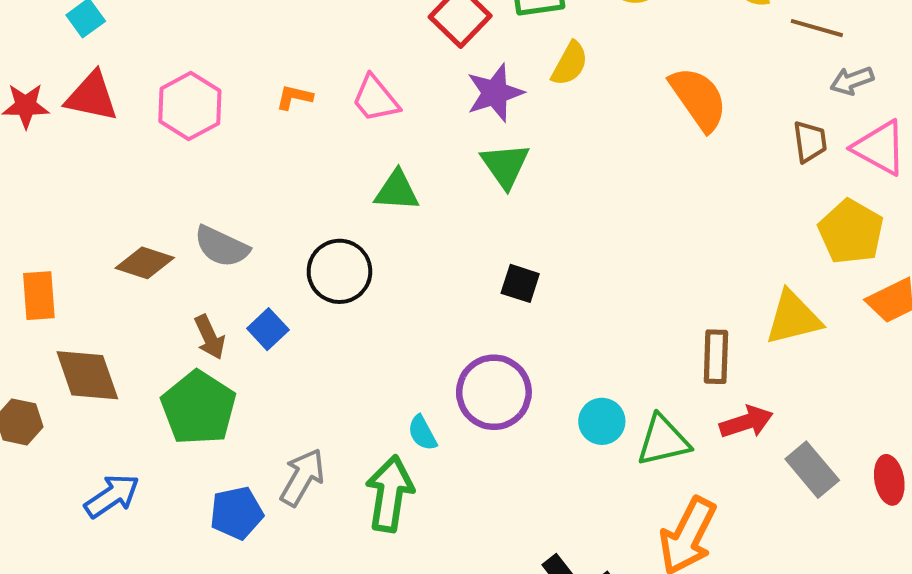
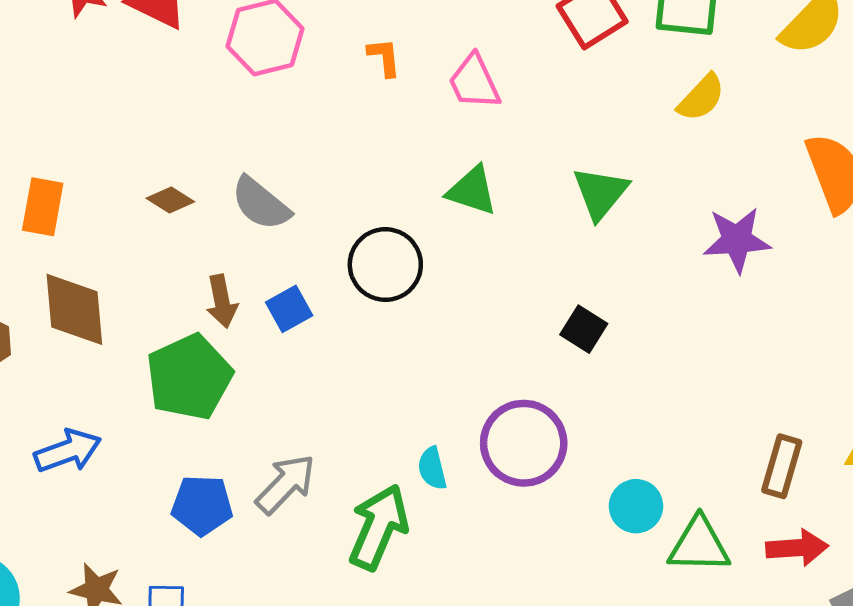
purple star: (495, 93) -> (737, 240), moved
orange L-shape: (294, 97) -> (384, 57), turned 57
brown diamond: (145, 263) -> (170, 200), size x0.7

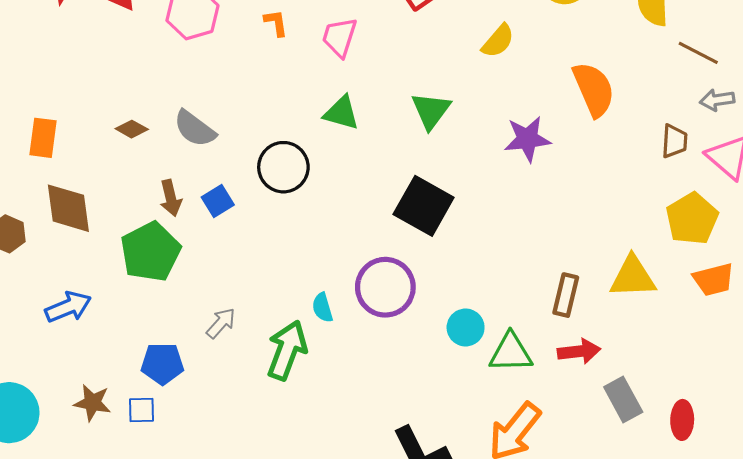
pink trapezoid: (474, 82) -> (340, 37), turned 45
black square: (584, 329) -> (424, 206), size x1.8
gray arrow: (286, 484) -> (221, 323), size x0.7
blue pentagon: (202, 505) -> (162, 364), moved

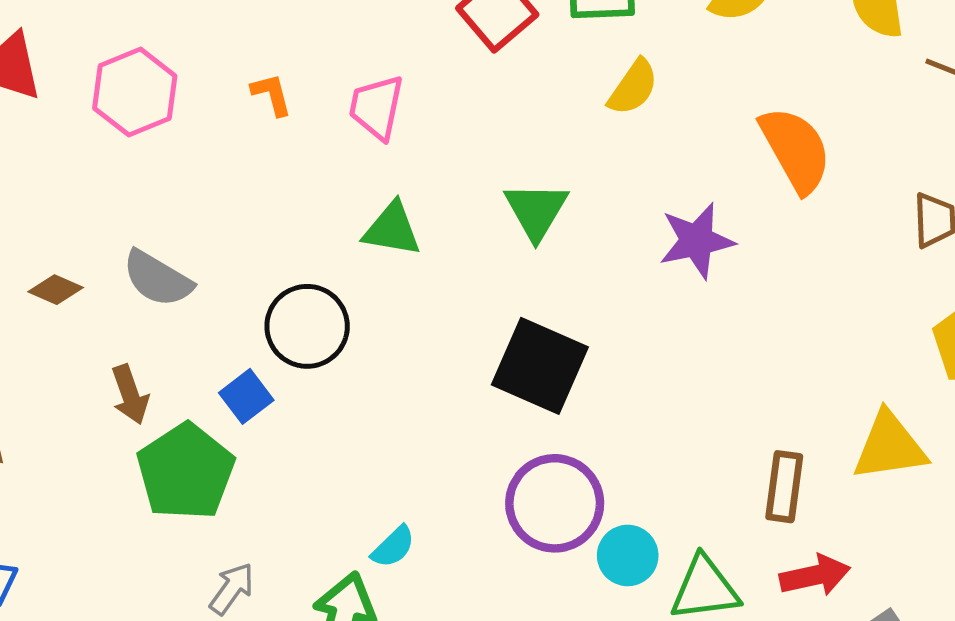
blue square: (218, 201) -> (246, 396), moved
green pentagon: (150, 252) -> (186, 472), moved
purple circle: (385, 287) -> (555, 503), moved
cyan semicircle: (322, 308) -> (393, 547), turned -112

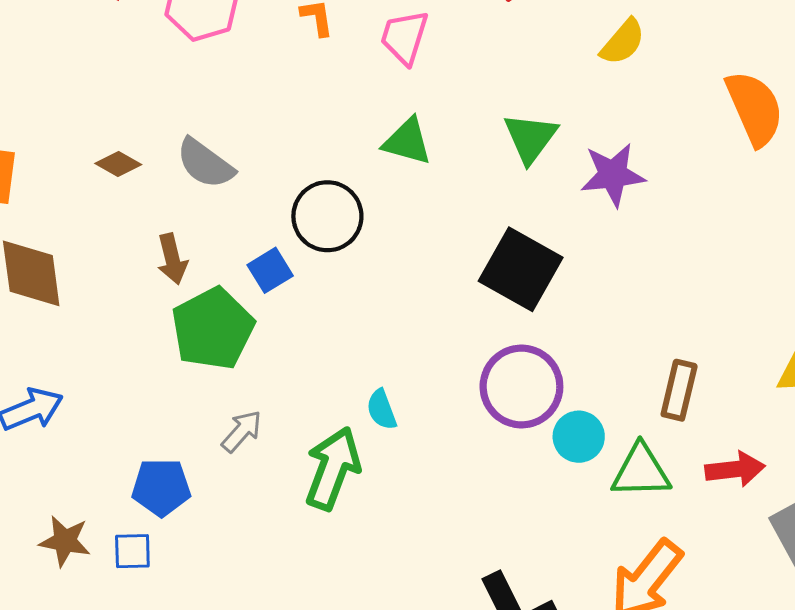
purple star: (697, 241) -> (613, 175), moved
brown rectangle: (784, 487) -> (679, 390), moved
cyan semicircle: (393, 547) -> (382, 410), turned 108

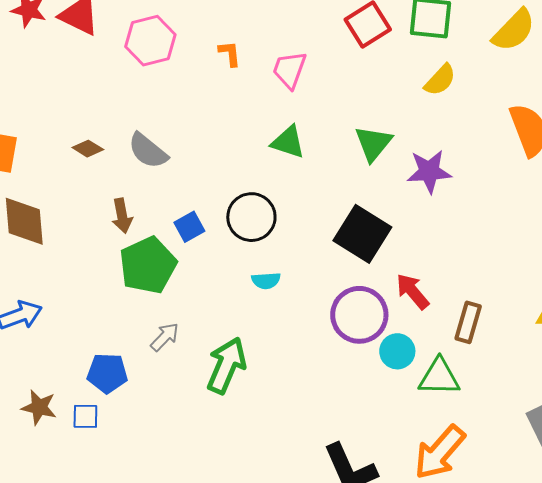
black circle: (327, 216) -> (251, 217), moved
cyan semicircle: (382, 410) -> (266, 281), moved, turned -76
red arrow: (735, 469) -> (413, 291), moved, turned -126

